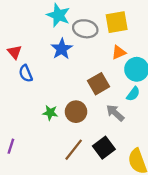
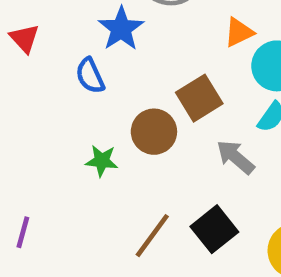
blue semicircle: (26, 73) -> (90, 76), moved
brown circle: (76, 112) -> (154, 132), moved

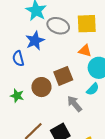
orange triangle: (239, 32) -> (85, 51), turned 32

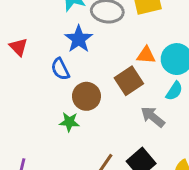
orange triangle: (85, 51) -> (146, 55), moved
brown circle: (41, 87) -> (86, 96), moved

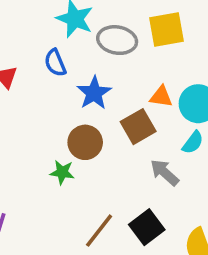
blue star: (79, 39) -> (94, 93), moved
blue semicircle: (60, 69) -> (55, 63), moved

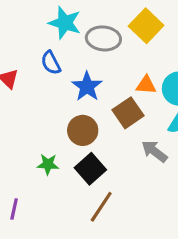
yellow square: (167, 30) -> (146, 26), turned -32
green star: (62, 172) -> (48, 164), moved
black square: (147, 227) -> (90, 169), moved

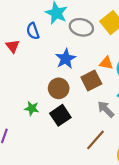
blue semicircle: (51, 63) -> (33, 31), moved
brown line: (101, 207) -> (96, 140), moved

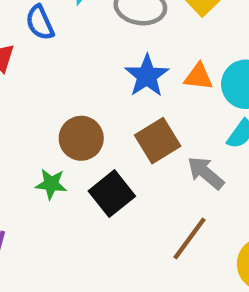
blue star: (66, 59) -> (147, 76), moved
brown square: (91, 81) -> (158, 141), moved
brown circle: (59, 88) -> (81, 138), moved

